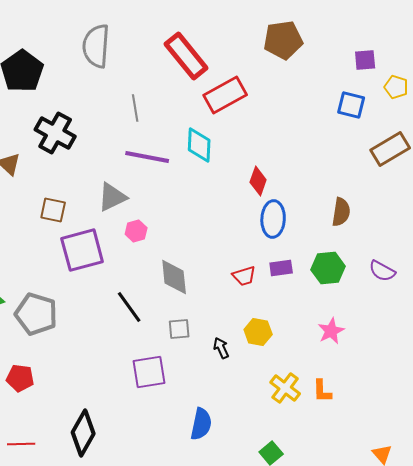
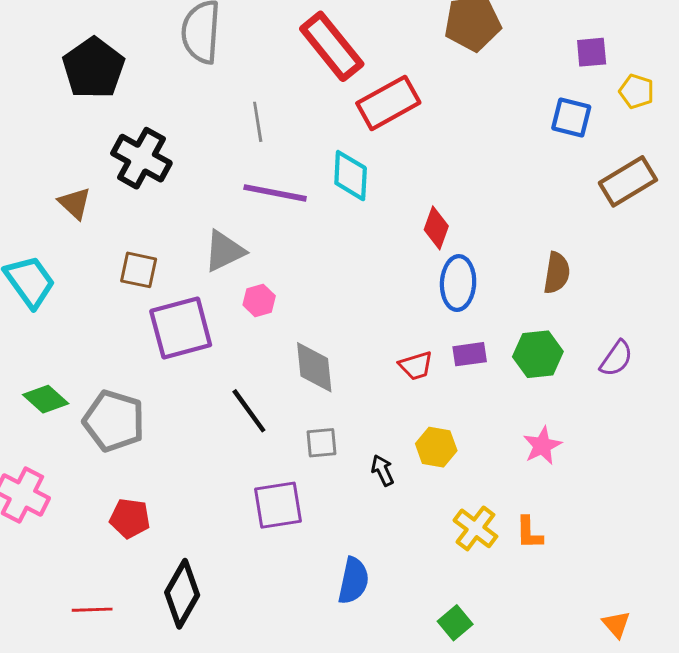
purple semicircle: (382, 271) -> (616, 359), turned -84
red pentagon: (20, 378) -> (130, 518), moved

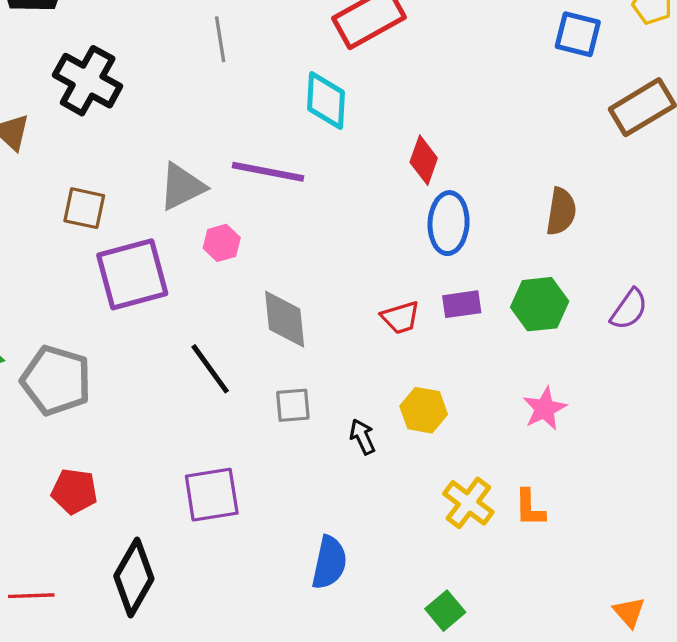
purple line: (275, 193) -> (268, 172), moved
purple square: (278, 505) -> (212, 495), moved

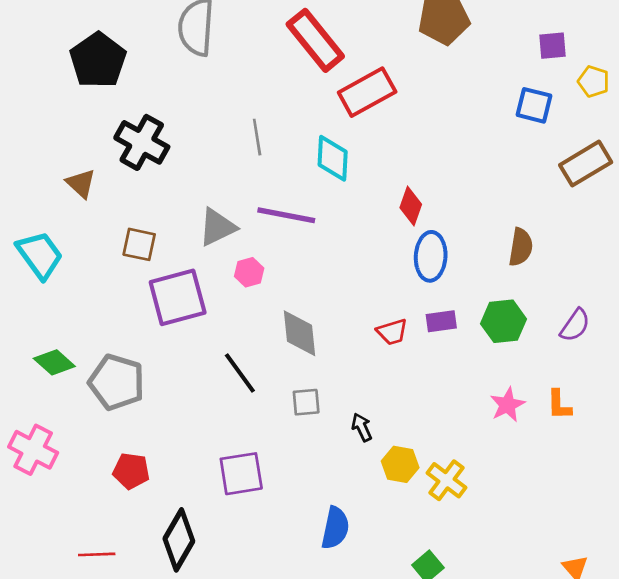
gray line: (220, 39) -> (257, 137), moved
yellow hexagon: (424, 410) -> (400, 464), moved
orange L-shape: (530, 508) -> (559, 405), moved

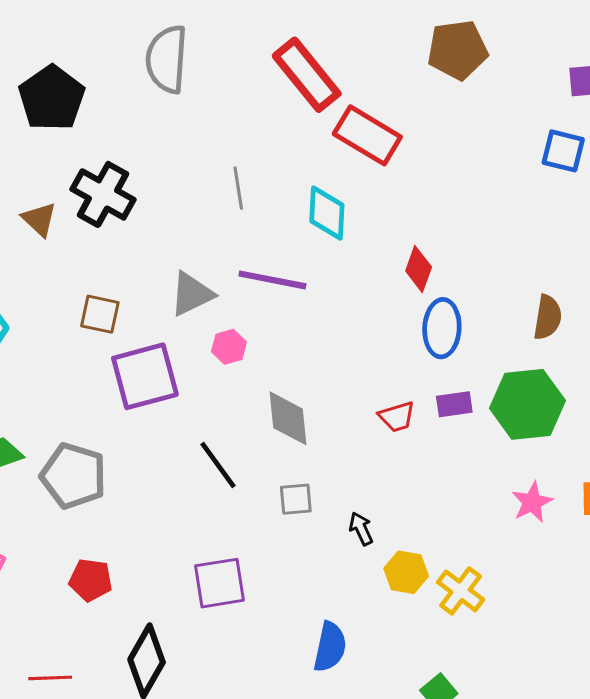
red rectangle: (367, 92) -> (367, 135), turned 60
brown triangle: (81, 183) -> (39, 219), moved
green hexagon: (504, 321) -> (527, 404), size x1.4

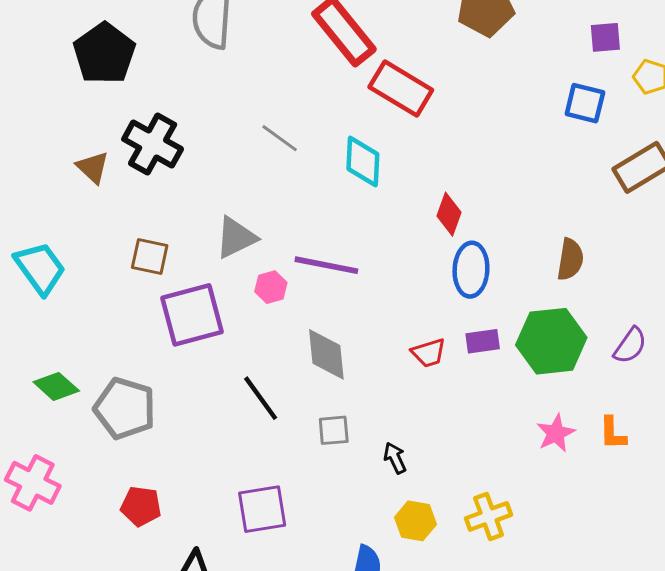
gray line: (238, 188) -> (280, 138), turned -45
purple line: (272, 280) -> (326, 265), moved
yellow hexagon: (406, 572) -> (415, 521), moved
yellow cross: (461, 591) -> (489, 516), turned 33

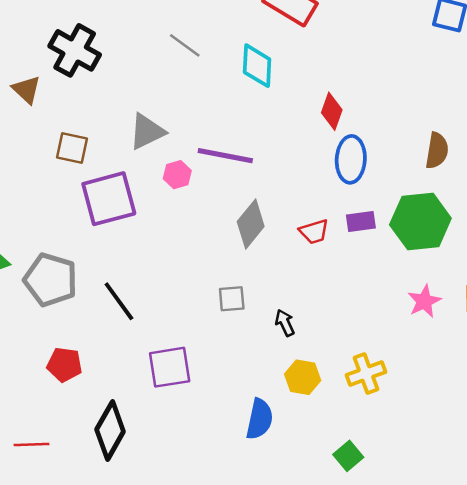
brown triangle: (93, 167) -> (26, 90), moved
gray diamond: (326, 354) -> (251, 224), moved, turned 45
black line: (261, 398) -> (119, 301), moved

